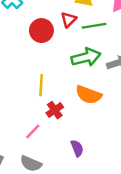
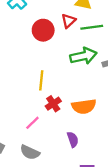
orange semicircle: (89, 95) -> (84, 106), moved, turned -30

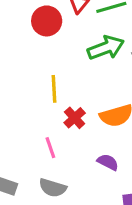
pink line: (32, 123) -> (50, 148), turned -56
purple semicircle: (73, 139) -> (108, 162), turned -35

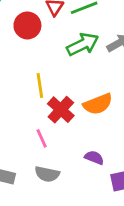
red cross: (75, 118) -> (61, 110), size x1.4
purple semicircle: (108, 162) -> (94, 158), moved

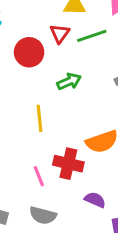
green arrow: (83, 44) -> (69, 81), moved, size x0.7
red cross: (61, 110) -> (68, 164), moved, turned -32

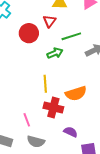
green line: (92, 36) -> (71, 36), moved
yellow line: (40, 118) -> (45, 84), moved
pink line: (39, 176) -> (27, 120), moved

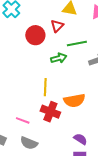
pink line: (27, 120) -> (23, 120), turned -56
purple semicircle: (71, 132) -> (80, 139), moved

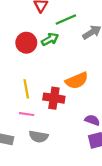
red circle: (35, 35) -> (26, 43), moved
yellow line: (45, 87) -> (26, 89), moved

